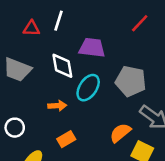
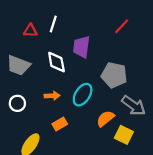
purple trapezoid: (92, 48) -> (81, 47), turned -90
cyan ellipse: (88, 88) -> (83, 95), moved
white circle: (15, 128) -> (17, 103), moved

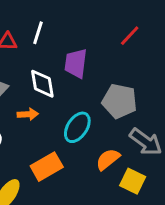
orange arrow: (52, 96) -> (28, 114), moved
orange rectangle: (60, 124) -> (47, 167), size x1.5

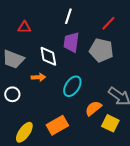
white line: (38, 33) -> (68, 16), moved
gray pentagon: (119, 101) -> (101, 50), moved
orange rectangle: (47, 167) -> (57, 125), moved

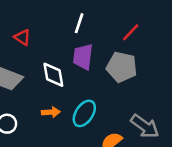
red triangle: (24, 27) -> (22, 37), turned 32
orange arrow: (38, 77) -> (51, 112), moved

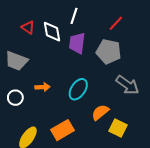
white diamond: (53, 75) -> (52, 32), moved
orange arrow: (51, 112) -> (43, 87), moved
gray arrow: (145, 126) -> (127, 85), moved

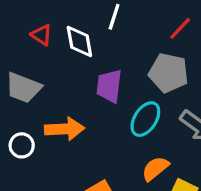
purple trapezoid: (77, 43) -> (109, 86), moved
orange arrow: (43, 87) -> (65, 129), size x1.6
cyan ellipse: (78, 89) -> (145, 119), moved

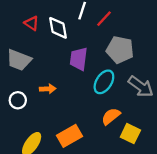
red line: (180, 28) -> (104, 19), moved
orange arrow: (65, 129) -> (48, 89), size x0.6

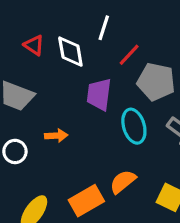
red line: (104, 19) -> (129, 55), moved
cyan ellipse: (104, 82) -> (134, 126), turned -50
orange semicircle: (111, 116) -> (123, 182), moved

